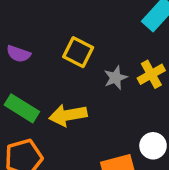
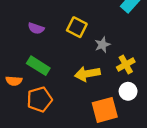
yellow cross: (151, 74) -> (126, 64), moved
yellow arrow: (68, 115) -> (87, 74), moved

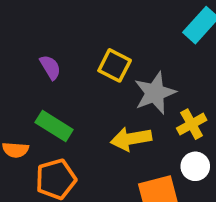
purple semicircle: (36, 28) -> (50, 67), turned -140
gray star: (102, 45) -> (155, 93), size x1.6

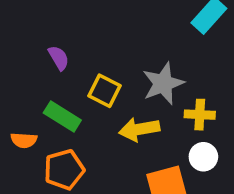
yellow square: (115, 65) -> (104, 91), moved
yellow cross: (192, 124) -> (200, 115), turned 32

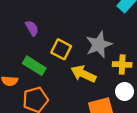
yellow arrow: (139, 129) -> (83, 74), turned 35

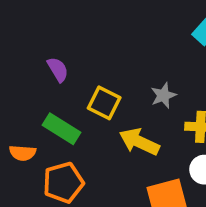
gray star: (99, 45) -> (163, 95), size x0.6

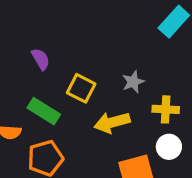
yellow arrow: (139, 142) -> (112, 122), turned -40

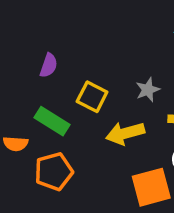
purple semicircle: (41, 59) -> (49, 65), turned 50

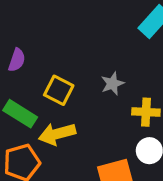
yellow arrow: (125, 133) -> (57, 134), moved

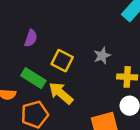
yellow arrow: (57, 134) -> (61, 93), turned 56

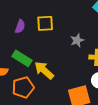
yellow square: (62, 61) -> (45, 23), moved, turned -30

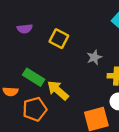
yellow square: (45, 23) -> (59, 39), turned 30
purple semicircle: (20, 26) -> (25, 29), moved, turned 64

